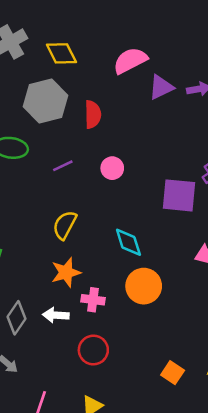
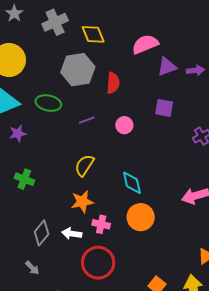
purple square: (179, 195) -> (164, 108), moved, size x0.7
red circle: (93, 350) -> (98, 263), size x1.4

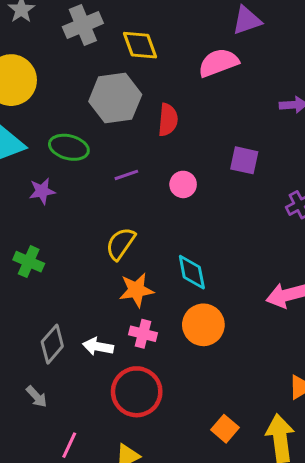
purple triangle: (167, 67) -> (247, 20), moved
purple star: (18, 134) -> (42, 191), moved
orange star: (82, 202) -> (136, 290), moved

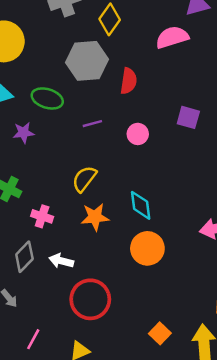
yellow diamond: (140, 45) -> (110, 19), turned 52
pink cross: (143, 334) -> (42, 216), moved

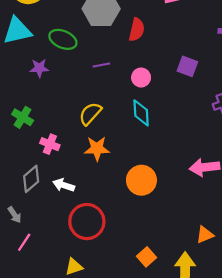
cyan diamond: (141, 205) -> (141, 113), moved
pink line: (33, 339) -> (24, 242), moved

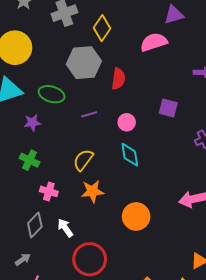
green cross: (23, 117) -> (30, 160), moved
white arrow: (64, 185) -> (65, 228), turned 42
gray arrow: (15, 215) -> (23, 259), turned -84

